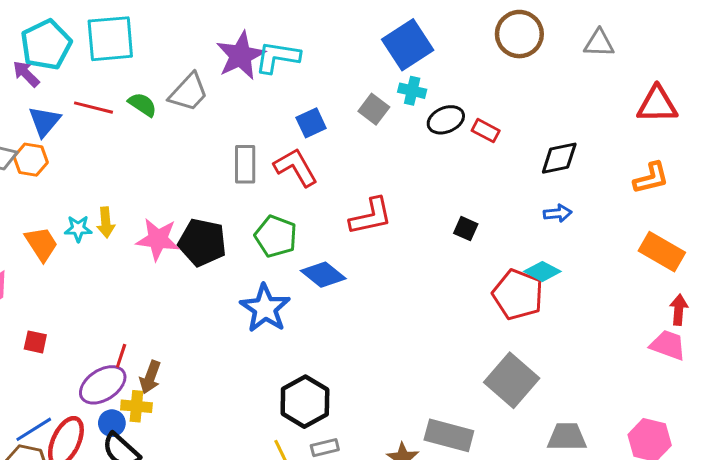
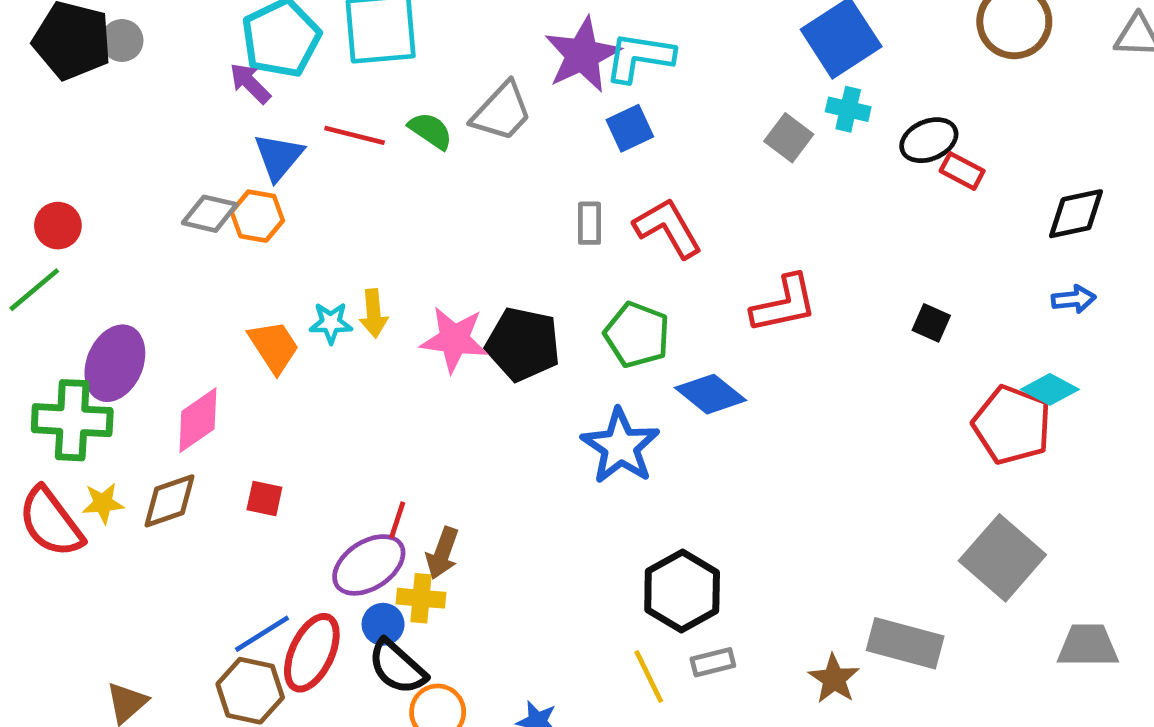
black ellipse: (446, 120) -> (929, 140), moved
blue square: (311, 123) -> (630, 128), moved
gray rectangle: (245, 164) -> (590, 223), size x0.7

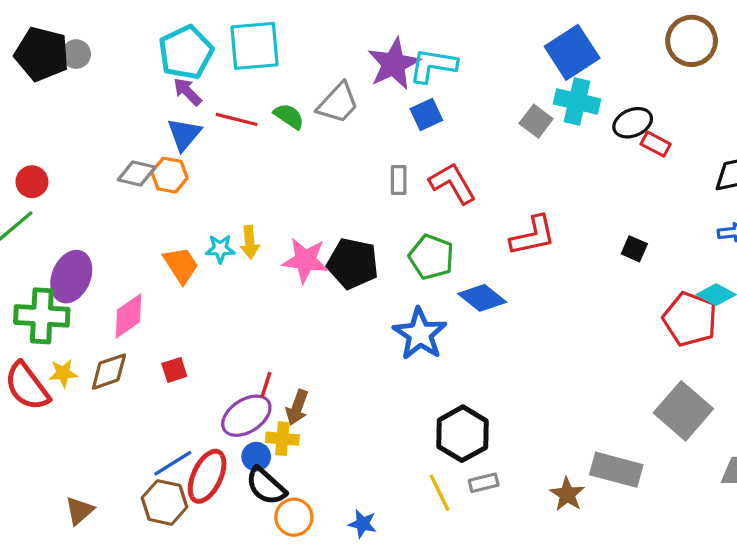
purple arrow: (250, 83) -> (187, 92), moved
cyan cross: (848, 109) -> (577, 101), size x1.5
red square: (264, 498) -> (174, 370), turned -30

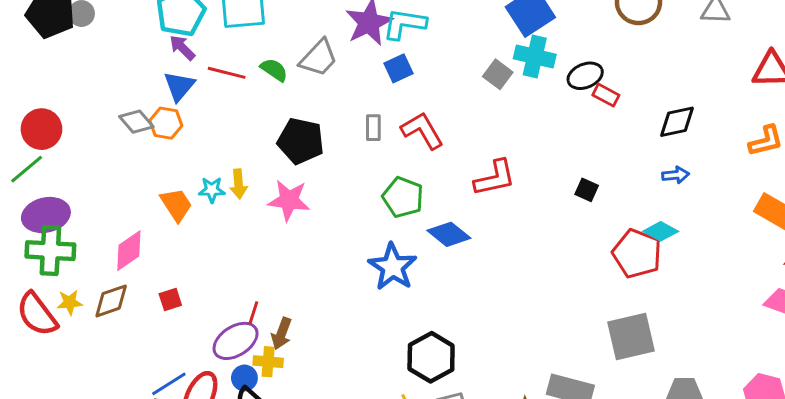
gray diamond: (137, 173) -> (136, 122), turned 36
red circle: (32, 182) -> (41, 129), size x1.4
black pentagon: (353, 264) -> (301, 141), moved
purple ellipse: (71, 277) -> (46, 215), moved, turned 54
gray square: (683, 411) -> (631, 336), turned 36

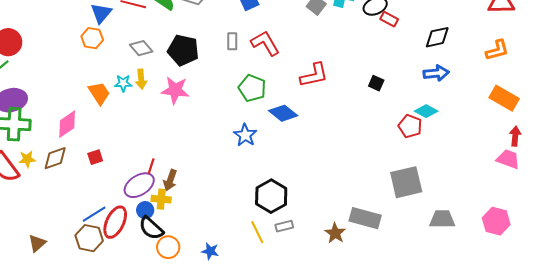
gray diamond: (136, 122) -> (141, 48), moved
blue arrow: (676, 175) -> (436, 73), size x1.4
red pentagon: (637, 254) -> (410, 126), size x0.7
blue star: (393, 267) -> (245, 135), size x0.7

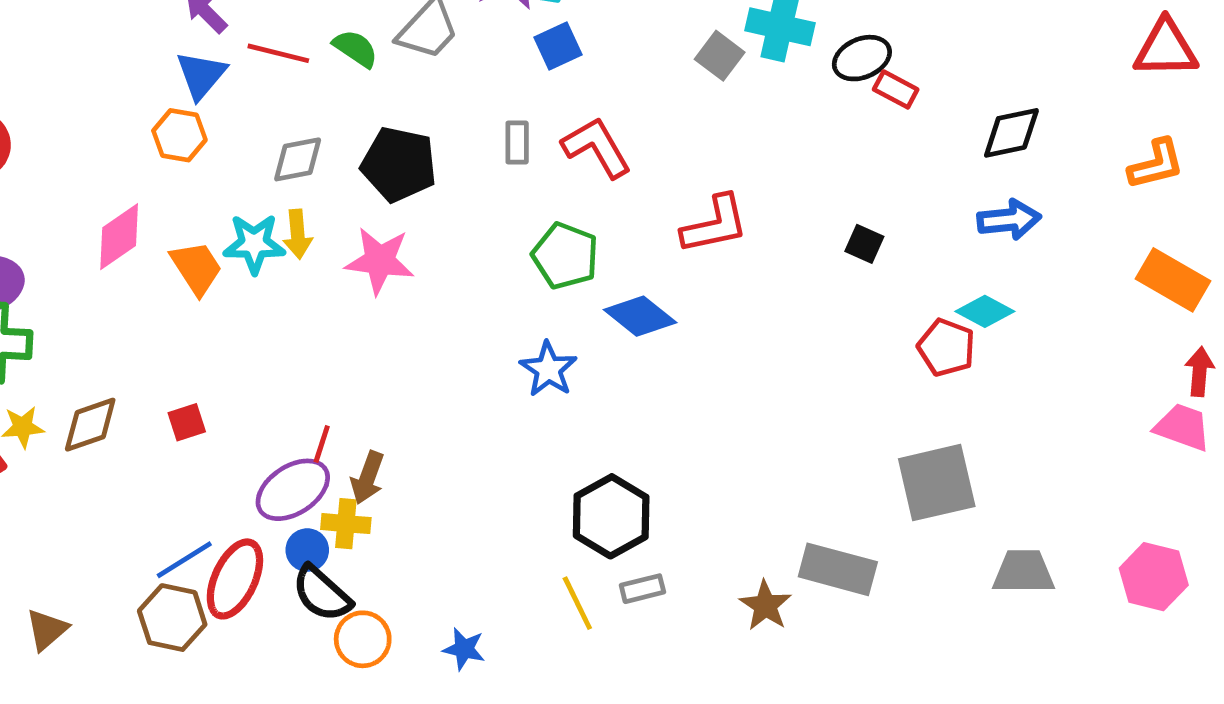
gray diamond: (141, 48) -> (298, 159), turned -60
cyan star: (123, 83) -> (254, 244), size x1.4
pink diamond: (67, 124) -> (119, 237), moved

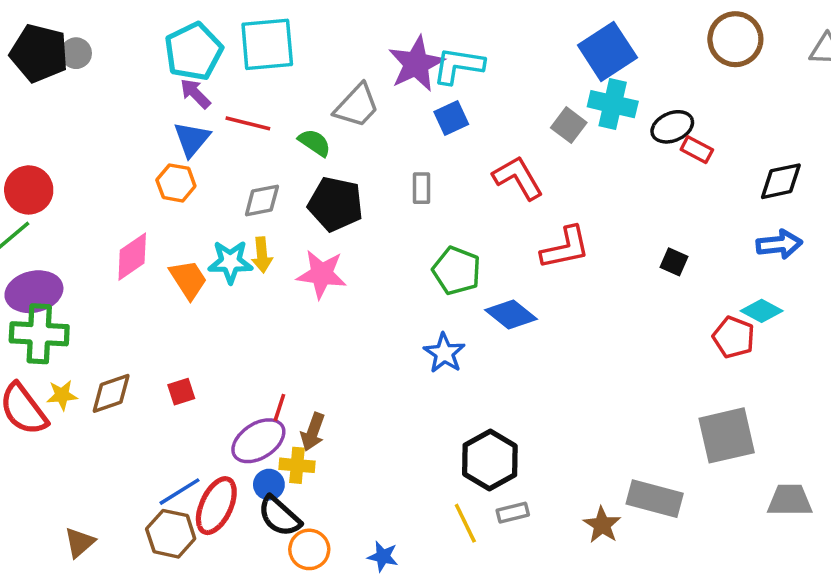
green semicircle: (355, 48) -> (315, 143), moved
red L-shape: (597, 147) -> (518, 178), moved

